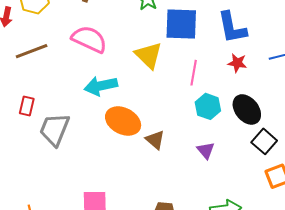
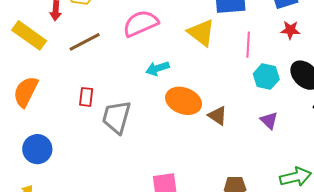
pink semicircle: (89, 39) -> (141, 23), turned -42
cyan arrow: (101, 86) -> (157, 68), size x0.7

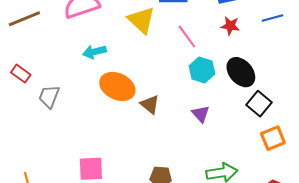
pink line: (248, 45) -> (187, 37), turned -45
red rectangle: (86, 97) -> (21, 74), turned -66
gray trapezoid: (116, 117) -> (49, 96), size x0.7

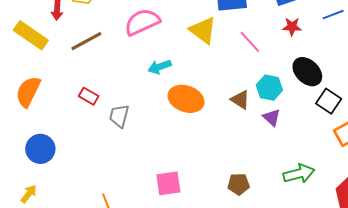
cyan hexagon: (202, 70) -> (269, 88), moved
brown triangle: (150, 104) -> (240, 100), moved

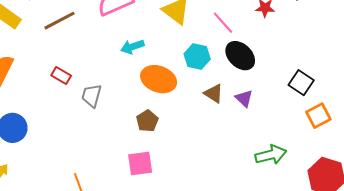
black ellipse: (307, 72) -> (240, 56), moved
cyan hexagon: (269, 88) -> (197, 56), moved
brown triangle: (240, 100) -> (214, 93), moved
brown pentagon: (239, 184) -> (147, 121), moved, turned -30

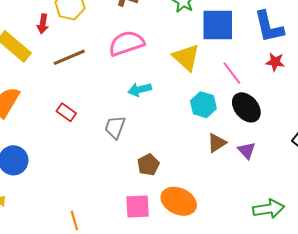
orange ellipse: (159, 79) -> (179, 201), moved
brown triangle: (214, 93) -> (217, 143), turned 50
gray trapezoid: (92, 96) -> (115, 127), moved

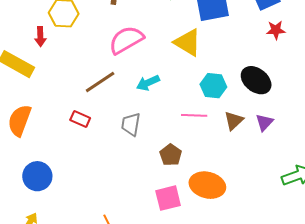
brown line: (69, 57) -> (100, 82), moved
pink line: (232, 73) -> (194, 115), moved, turned -40
purple triangle: (247, 150) -> (264, 122), turned 36

